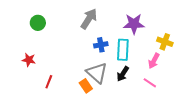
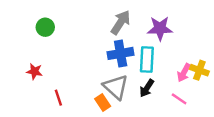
gray arrow: (89, 19) -> (121, 22), moved
yellow cross: (165, 42) -> (199, 70), moved
blue cross: (101, 45) -> (121, 53), size x1.5
red line: (49, 82) -> (58, 98), turned -40

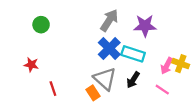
blue cross: (121, 53) -> (109, 48), turned -35
cyan rectangle: (147, 59) -> (133, 54), turned -75

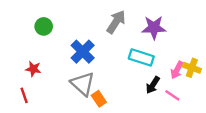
blue cross: (109, 48) -> (83, 52), moved
gray triangle: (105, 79) -> (83, 84), moved
black arrow: (133, 80) -> (153, 85), moved
red line: (53, 89) -> (24, 95), moved

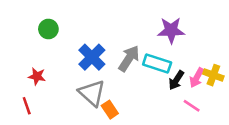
gray arrow: (116, 22) -> (129, 58), moved
black arrow: (153, 85) -> (176, 80), moved

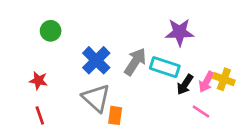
red line: (27, 106) -> (40, 115), moved
orange rectangle: (110, 110) -> (115, 115), turned 42

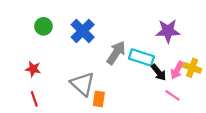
purple star: (180, 32) -> (168, 31), moved
blue cross: (96, 60) -> (83, 31), moved
black arrow: (185, 85) -> (159, 72), turned -72

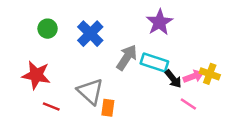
purple star: (168, 31) -> (159, 22), moved, turned -30
red star: (33, 69) -> (36, 75), size x1.6
pink arrow: (177, 70) -> (193, 76), turned -138
red line: (34, 99) -> (51, 107), moved, turned -49

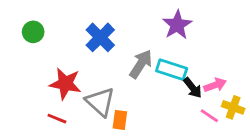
green circle: (48, 29) -> (33, 32), moved
yellow cross: (210, 74) -> (233, 107), moved
red star: (36, 75) -> (65, 84), moved

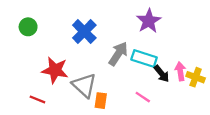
pink arrow: (215, 85) -> (180, 71), turned -78
yellow cross: (233, 107) -> (196, 77), moved
pink line: (209, 116) -> (143, 97), moved
red line: (57, 119) -> (37, 99), moved

